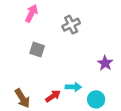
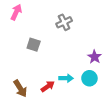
pink arrow: (31, 13) -> (16, 12), moved
cyan circle: (96, 99) -> (89, 78), moved

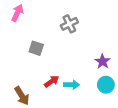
cyan circle: (89, 78) -> (106, 85), moved
red arrow: (48, 86) -> (52, 81), moved

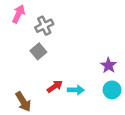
gray cross: (69, 24) -> (44, 26), moved
gray square: (36, 48) -> (38, 51), turned 32

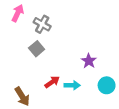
gray cross: (44, 26) -> (42, 24), turned -35
purple star: (109, 65) -> (89, 61), moved

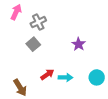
gray cross: (42, 24) -> (38, 22), turned 35
purple star: (89, 61) -> (79, 44), moved

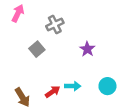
gray cross: (38, 22) -> (55, 24), moved
red arrow: (47, 74) -> (53, 92), moved

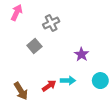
purple star: (87, 49) -> (82, 54), moved

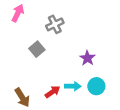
cyan circle: (100, 81) -> (96, 86), moved

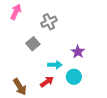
cyan arrow: (73, 86) -> (55, 65), moved
cyan circle: (96, 86) -> (74, 77), moved

